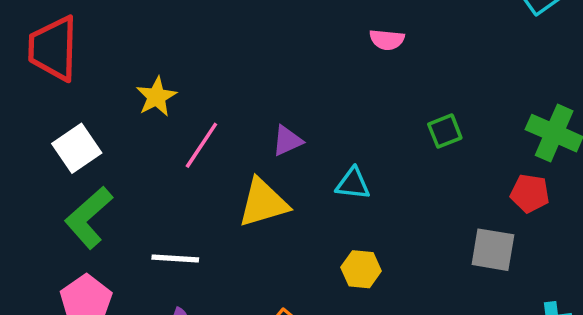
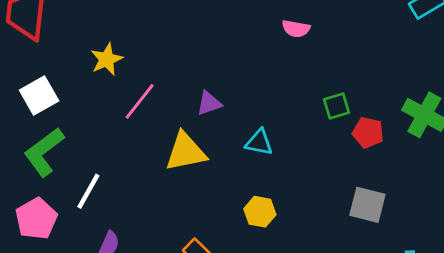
red pentagon: (530, 193) -> (368, 133), moved
white line: (175, 259) -> (88, 191), moved, turned -69

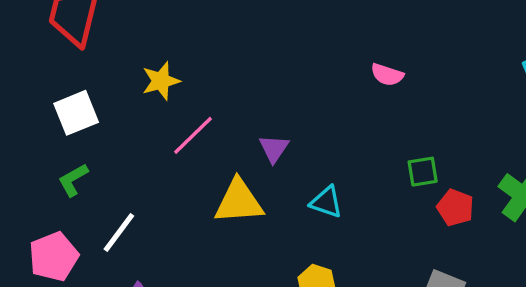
purple triangle: (209, 103) -> (274, 149), turned -44
green L-shape: (44, 152) -> (73, 180), size x0.6

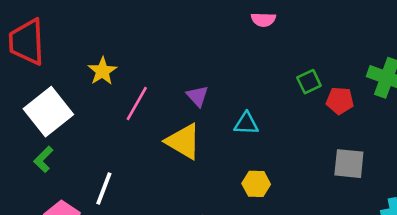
white square: (76, 113) -> (48, 112), size x1.4
green L-shape: (73, 180) -> (43, 159), moved
yellow triangle: (239, 202) -> (183, 141), turned 51

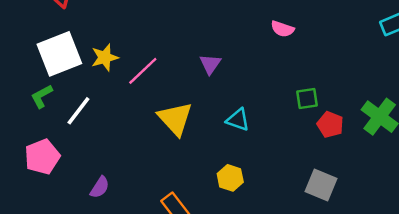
yellow star: (102, 71) -> (105, 57), moved
purple triangle: (198, 96) -> (210, 64), moved
white line: (104, 189) -> (78, 111), moved

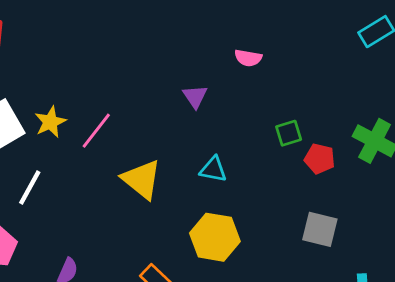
purple triangle: (210, 64) -> (195, 97), moved
yellow hexagon: (230, 178) -> (215, 237), size x1.6

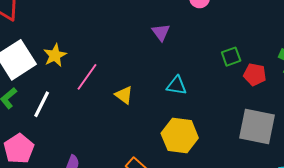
pink line: (96, 131) -> (87, 77), moved
yellow triangle: (142, 179) -> (124, 95), size x0.6
gray square: (320, 229) -> (257, 127), size x1.4

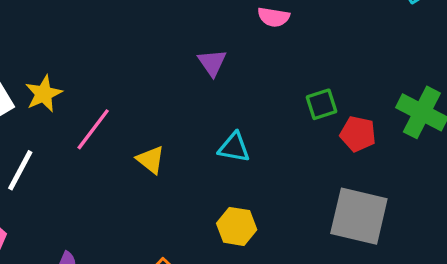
yellow hexagon: (180, 136) -> (237, 226), size x0.7

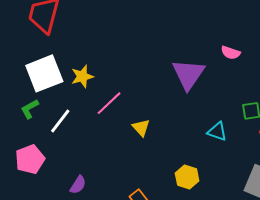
purple triangle: (212, 63) -> (188, 74), size x1.8
cyan triangle: (234, 147) -> (217, 132), moved

